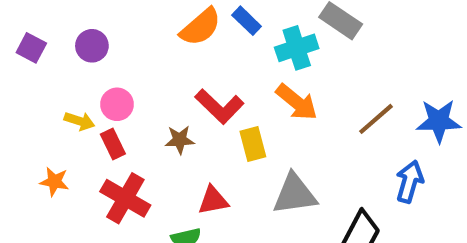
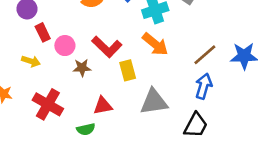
pink circle: (117, 104) -> (65, 46), moved
yellow arrow: (79, 121) -> (31, 61), moved
red rectangle: (113, 144) -> (43, 32), moved
blue arrow: (410, 182) -> (204, 86), moved

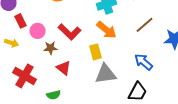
brown line: (205, 55) -> (144, 25), moved
yellow rectangle: (128, 70) -> (96, 52), moved
blue arrow: (204, 86) -> (144, 62), turned -66
red triangle: (103, 106) -> (64, 68), moved, turned 49

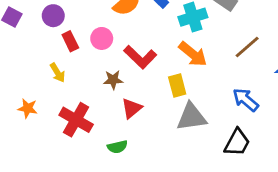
pink circle: (38, 31) -> (102, 38), moved
yellow arrow: (12, 43) -> (57, 73), turned 40
red triangle: (64, 68) -> (132, 108), turned 42

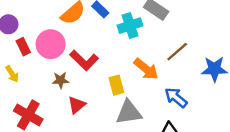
pink circle: (102, 38) -> (51, 44), size x1.5
orange arrow: (193, 54) -> (146, 69), moved

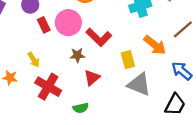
yellow arrow: (12, 74) -> (34, 60), moved
gray triangle: (129, 112) -> (139, 84), turned 30

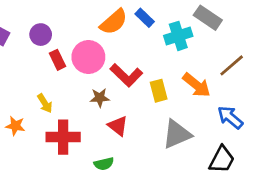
yellow rectangle: (128, 60) -> (159, 91), moved
red triangle: (92, 78) -> (118, 126), turned -42
gray triangle: (139, 84) -> (177, 134), turned -45
red cross: (48, 87) -> (63, 137), turned -30

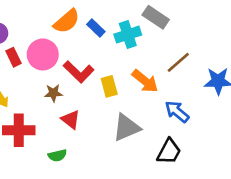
blue rectangle: (145, 18) -> (96, 28), moved

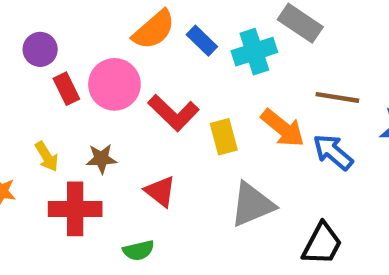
brown line: (178, 62) -> (337, 97), turned 50
brown star: (53, 93) -> (101, 159), moved
blue arrow: (177, 112) -> (333, 152), moved

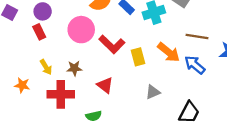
red rectangle: (66, 89) -> (39, 32), moved
gray triangle: (252, 205) -> (153, 92), size x0.6

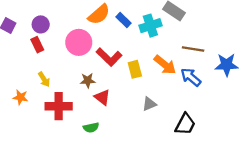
brown star: (74, 68) -> (88, 80), moved

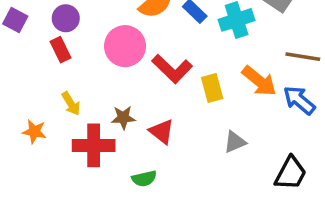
brown star: (88, 80) -> (123, 118), moved

